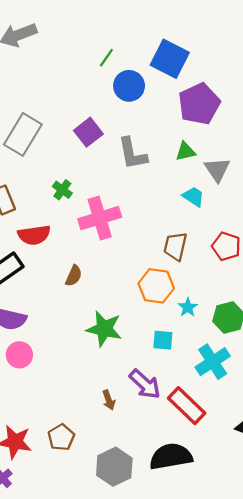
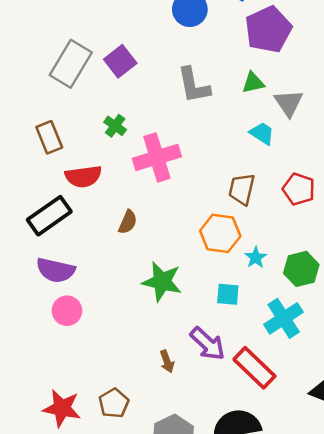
purple square: (88, 132) -> (120, 61), moved

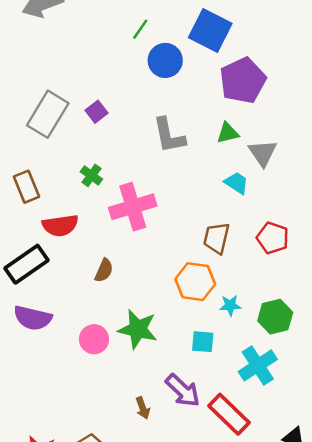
purple square: (120, 61) -> (96, 112), size x0.7
cyan star: (256, 258) -> (230, 305), turned 30
pink circle: (67, 311) -> (94, 339), moved

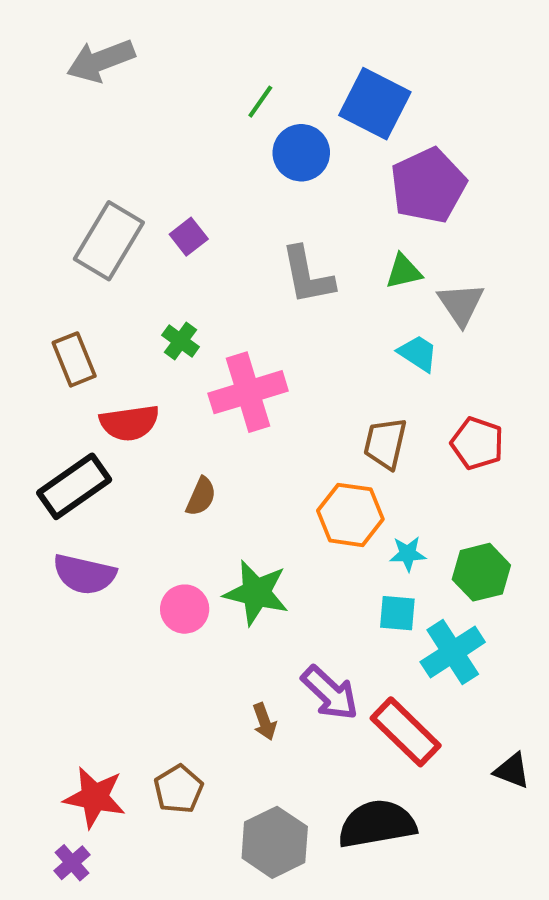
cyan square: (203, 342) -> (397, 613), moved

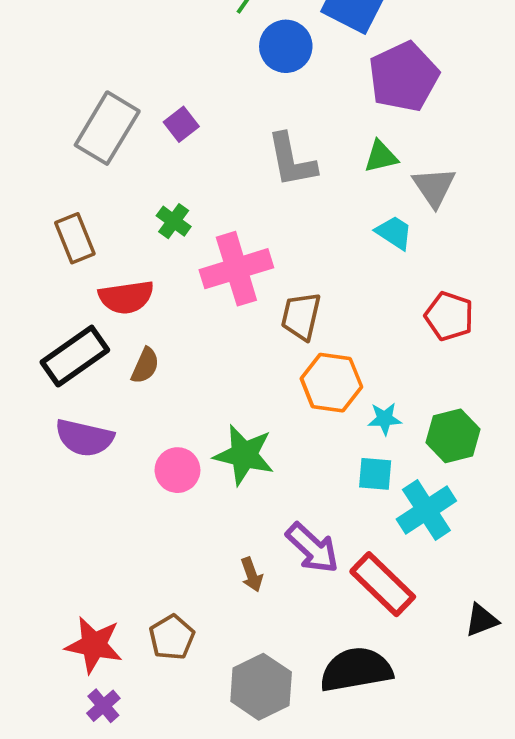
brown trapezoid: (385, 443) -> (301, 316), moved
brown semicircle: (201, 497) -> (145, 366), moved
black triangle: (512, 771) -> (482, 620), turned -42
purple cross: (72, 863) -> (103, 706), moved

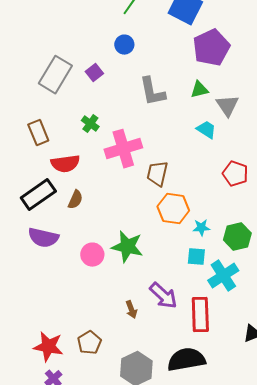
blue circle: (286, 46) -> (124, 45), moved, size x0.7
red rectangle: (383, 584) -> (200, 315), turned 44

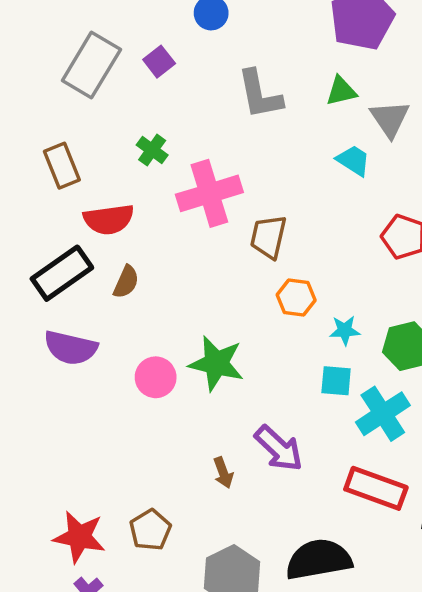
orange hexagon: (173, 209) -> (296, 297), size x0.7
red rectangle: (200, 315) -> (376, 488), moved, turned -68

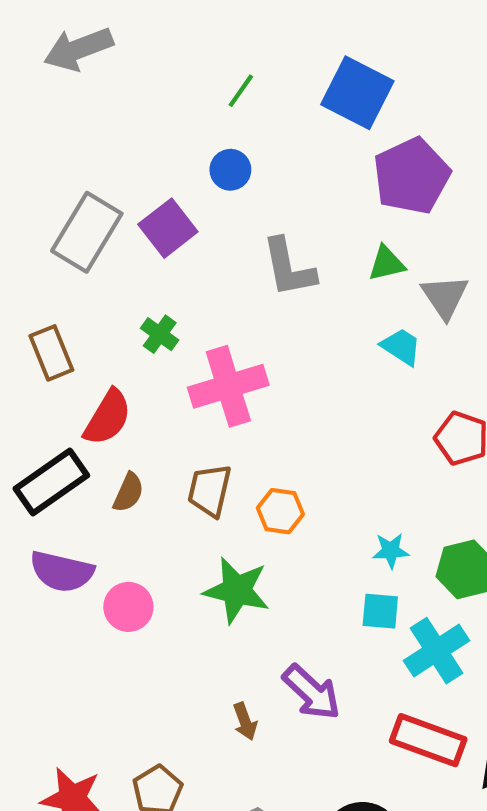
purple square: (159, 62) -> (168, 228), size x1.5
red semicircle: (109, 219) -> (108, 417), turned -51
brown trapezoid: (268, 237) -> (210, 490), moved
orange hexagon: (296, 297) -> (280, 511), moved
pink circle: (156, 377) -> (128, 607), moved

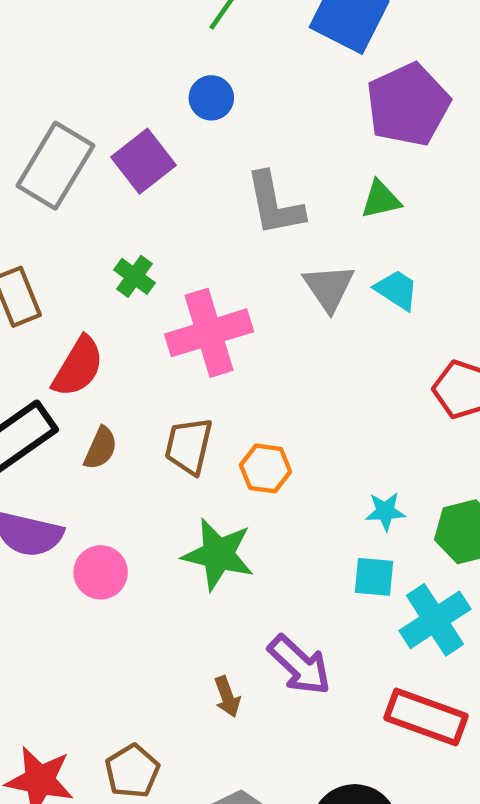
gray triangle: (445, 297) -> (329, 288), moved

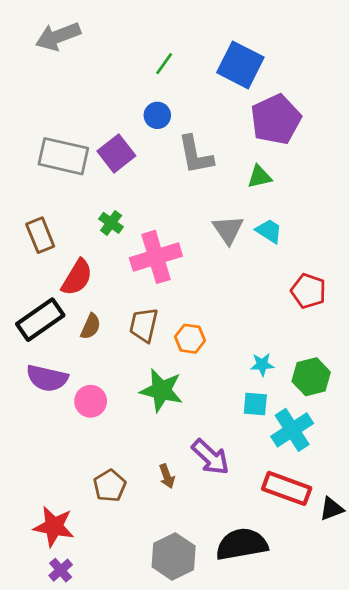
gray rectangle: (55, 166) -> (63, 156), turned 72
gray L-shape: (275, 204) -> (195, 155), moved
brown pentagon: (132, 771) -> (110, 486), moved

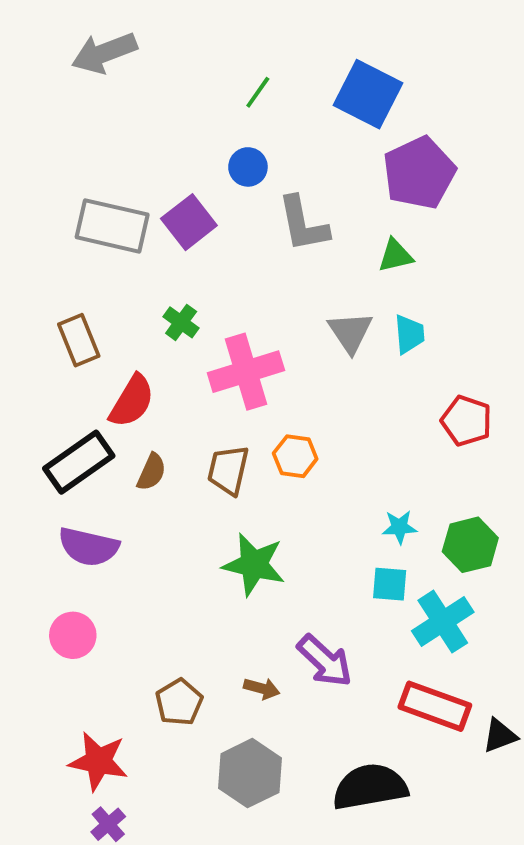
cyan trapezoid: (269, 231) -> (409, 334), turned 52
orange hexagon: (190, 339) -> (295, 456), moved
pink circle: (91, 401) -> (73, 635), moved
brown arrow: (167, 476) -> (262, 688), turned -55
gray hexagon: (174, 556) -> (250, 773), moved

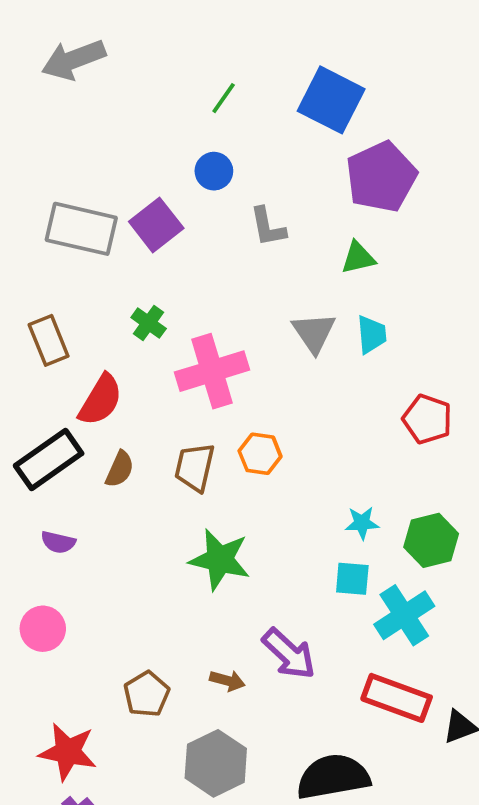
gray L-shape: (303, 224) -> (268, 227), size x0.7
purple semicircle: (89, 547) -> (58, 542), size x0.6

